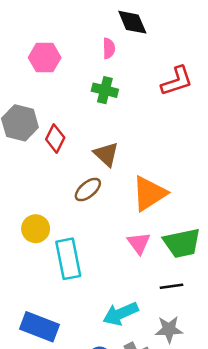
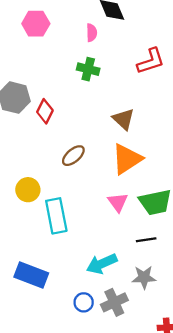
pink hexagon: (45, 58) -> (36, 24), moved
brown triangle: (106, 154) -> (123, 119), moved

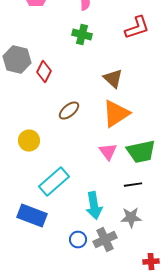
cyan rectangle: (56, 216) -> (54, 182), moved, turned 60
cyan arrow: (102, 264) -> (94, 206), turned -76

